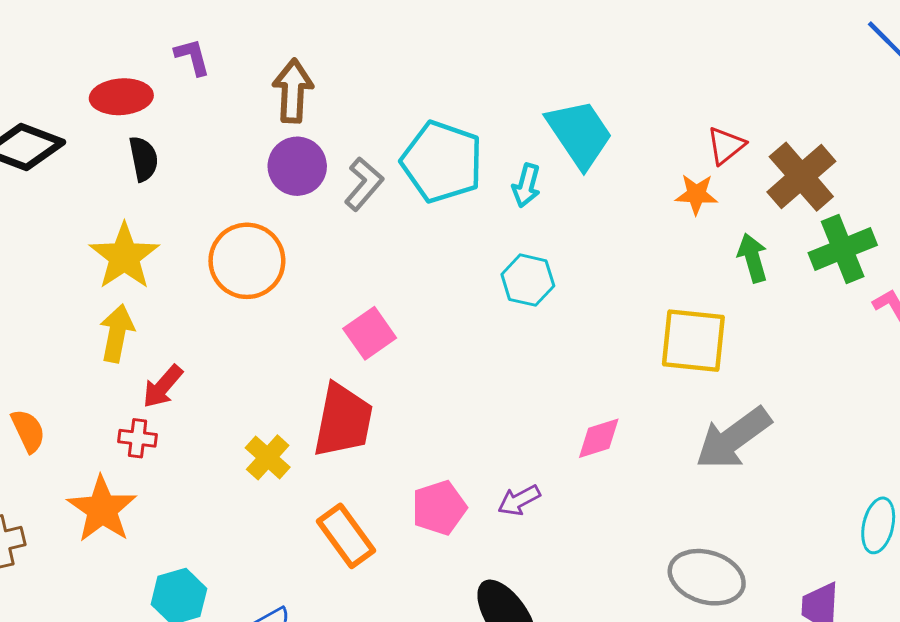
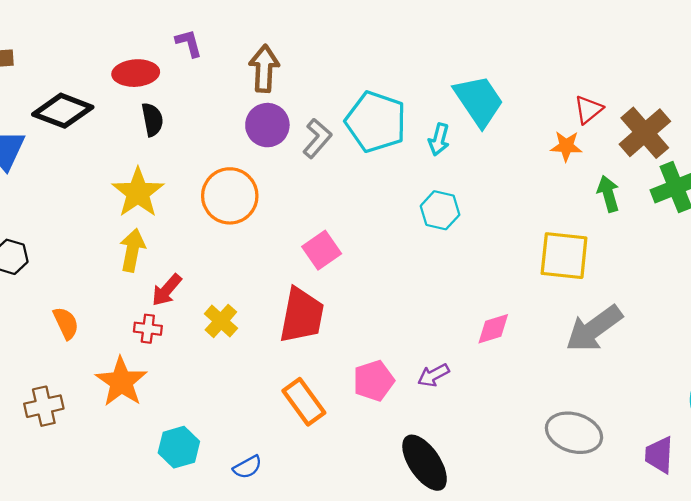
yellow cross: (268, 457) -> (221, 321), moved

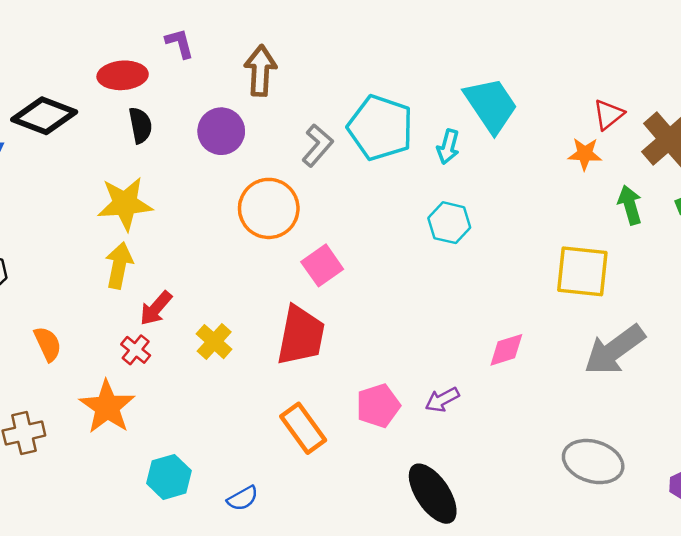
purple circle: (267, 125) -> (221, 131), moved
yellow star: (138, 193) -> (125, 204), turned 30
orange circle: (230, 196) -> (269, 208), moved
red cross: (148, 329) -> (136, 350), turned 32

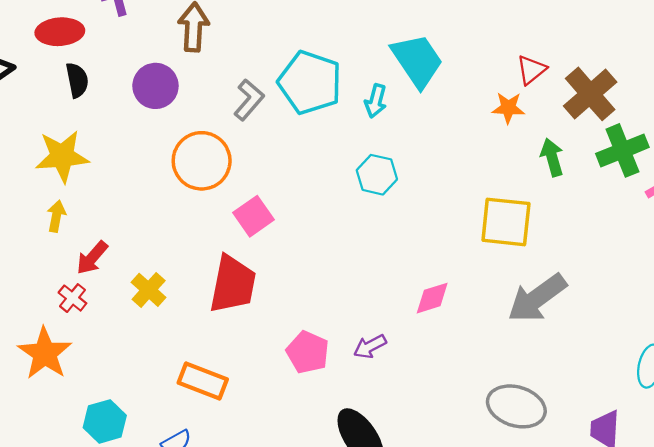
yellow arrow: (119, 265) -> (56, 216), size x0.7
pink pentagon: (378, 406) -> (308, 352), turned -30
orange rectangle: (303, 428) -> (203, 381), moved, turned -33

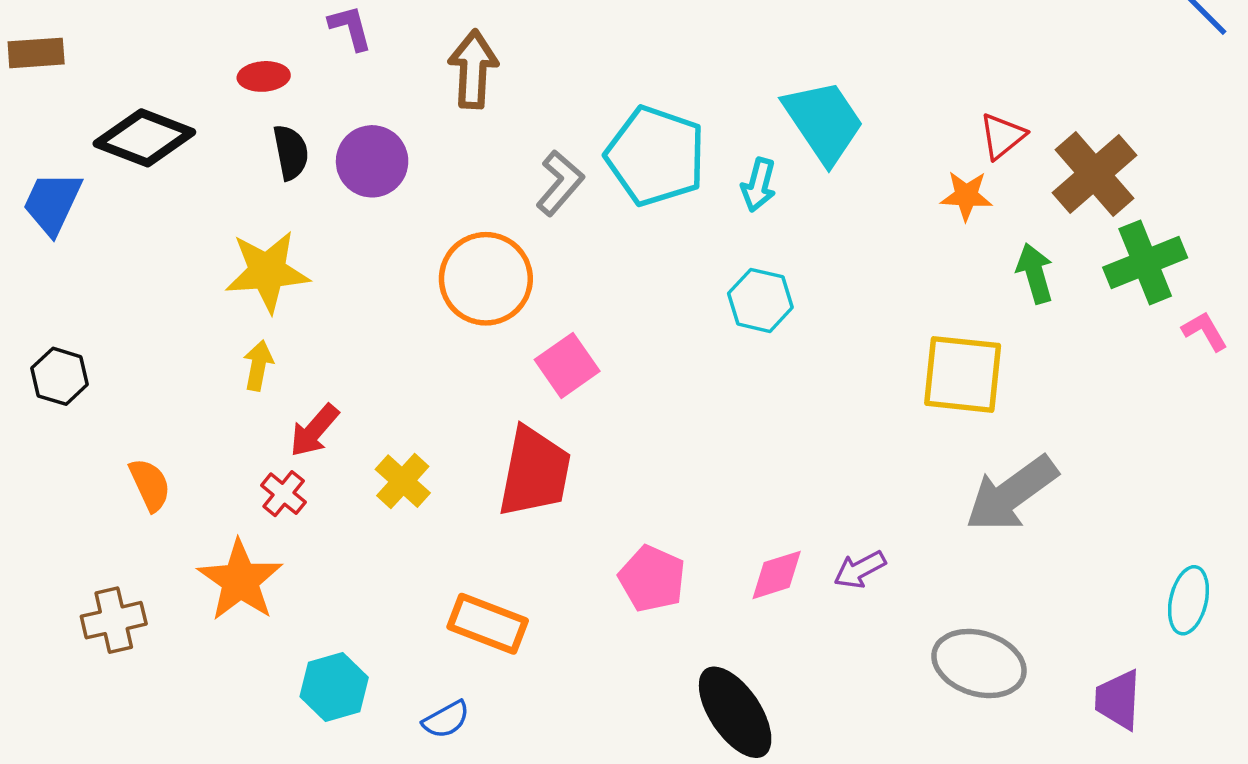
red ellipse: (60, 32) -> (264, 76), size x0.7
purple circle: (155, 86) -> (372, 161), moved
pink diamond: (432, 298) -> (777, 575), moved
purple arrow: (370, 346) -> (860, 570), moved

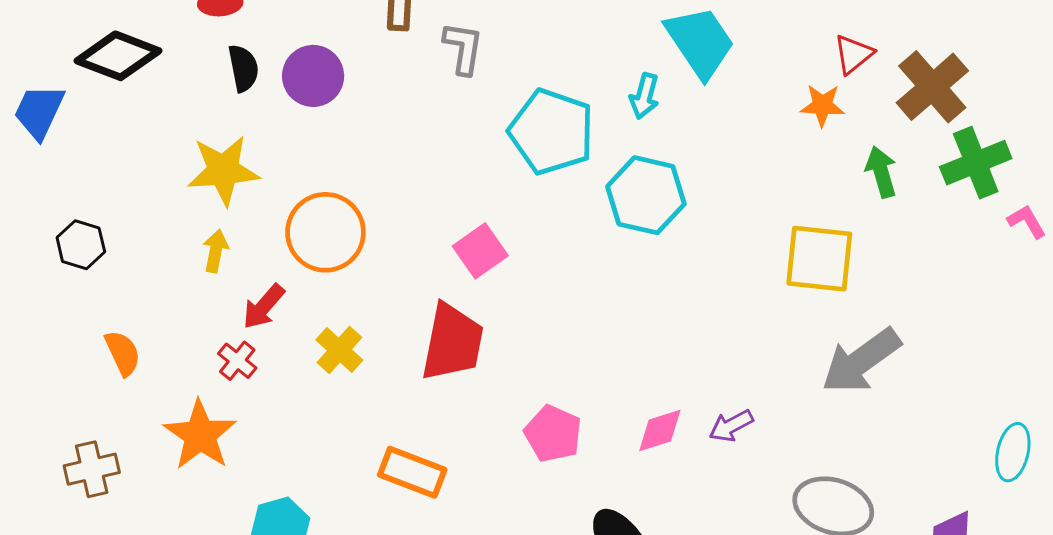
cyan pentagon: (656, 156) -> (551, 132), moved
gray L-shape: (560, 183) -> (463, 48), moved, turned -32
orange circle: (486, 279) -> (325, 232), moved
cyan hexagon: (760, 300) -> (646, 195), size x1.4
black hexagon: (60, 376) -> (81, 245), moved

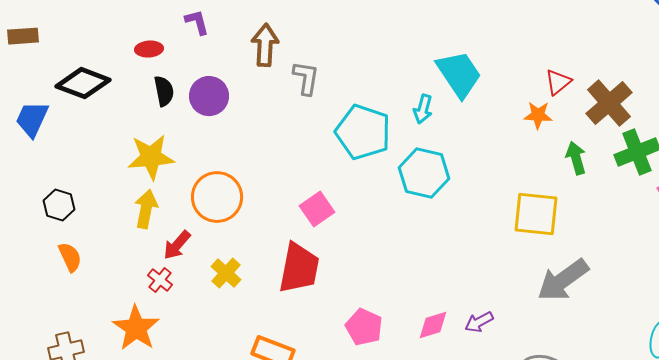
yellow arrow: (216, 251) -> (146, 209), size x1.4
orange semicircle: (123, 353) -> (70, 257), moved

